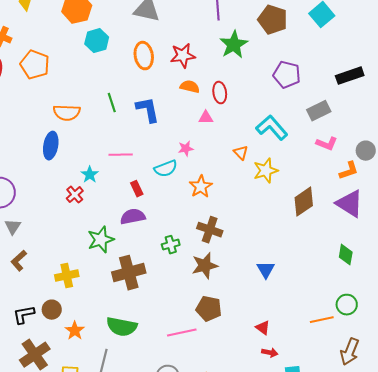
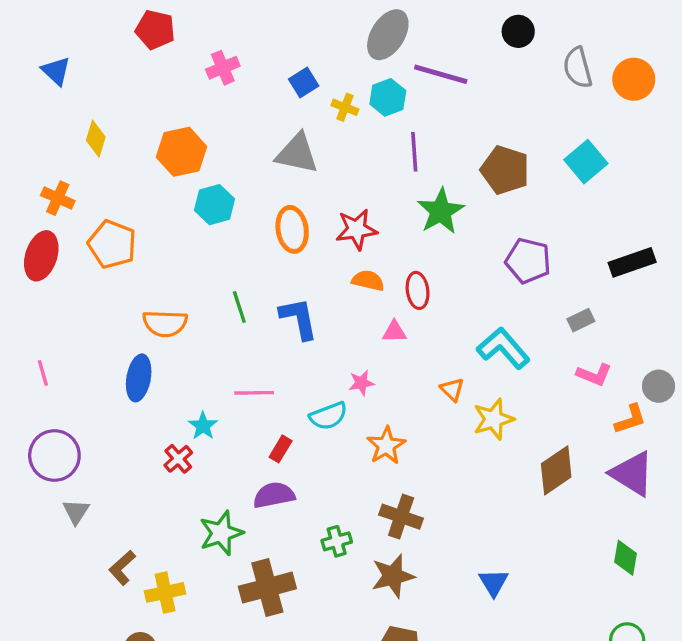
gray rectangle: (319, 111) -> (581, 320), size x0.7
red rectangle: (137, 189) -> (281, 449), turned 56
brown L-shape: (19, 261) -> (122, 568), moved

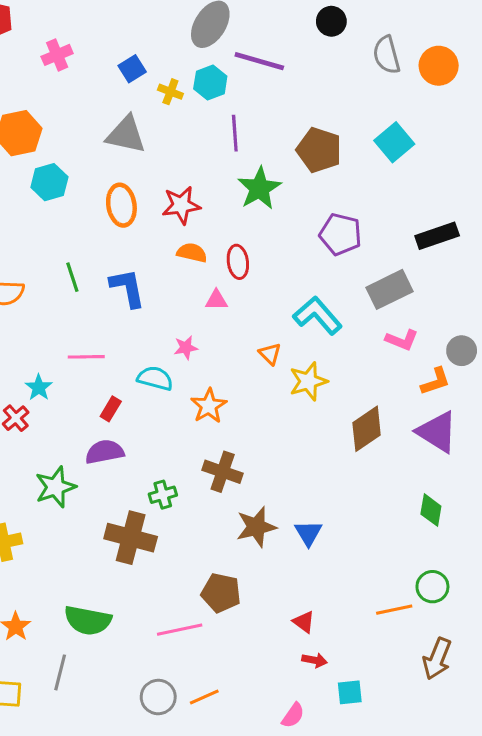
gray rectangle: (581, 320) -> (390, 289), size x1.8
cyan semicircle: (328, 416) -> (155, 378), turned -144
brown star: (393, 576) -> (256, 527), moved
brown cross: (267, 588) -> (131, 538), moved, turned 30

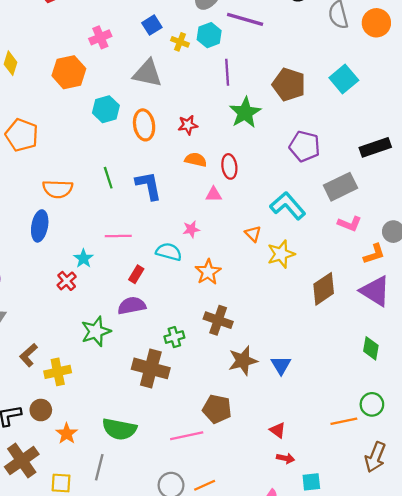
pink cross: (57, 55) -> (100, 37), moved
cyan hexagon: (49, 182) -> (106, 109), moved
red star: (181, 205) -> (188, 125), size x0.7

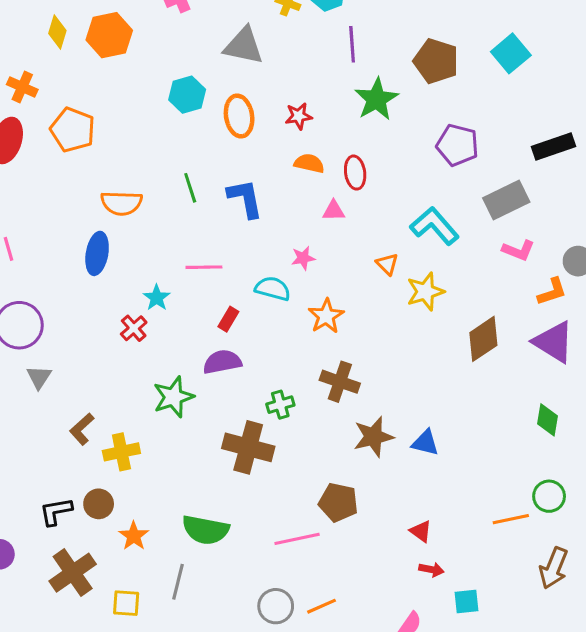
orange hexagon: (69, 72) -> (109, 35), moved
blue triangle: (281, 365) -> (425, 443), turned -45

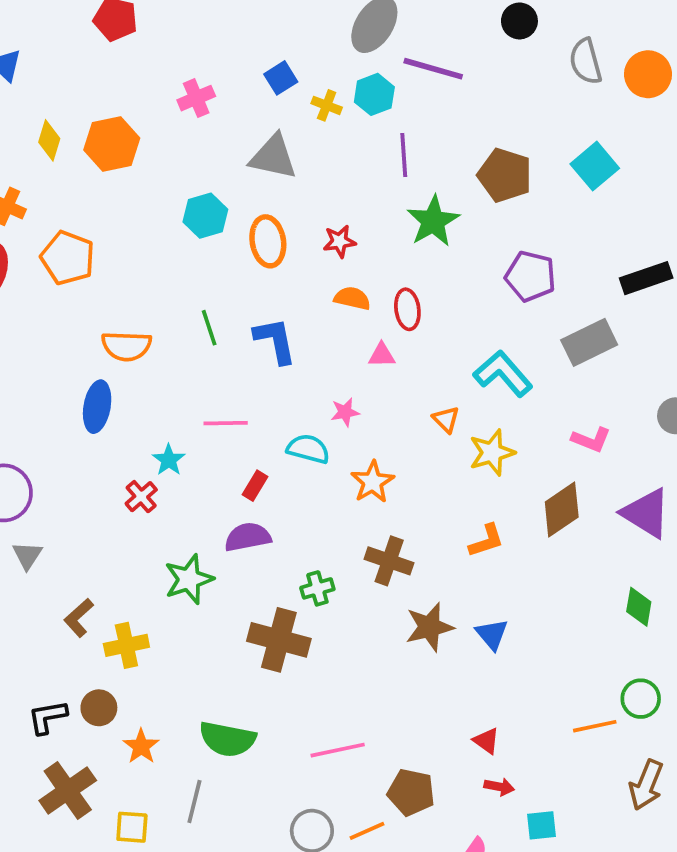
pink L-shape: (518, 250) -> (591, 440), moved
orange L-shape: (552, 292) -> (486, 541), moved
blue triangle: (425, 443) -> (492, 634), turned 36
brown pentagon: (338, 502) -> (411, 792), moved

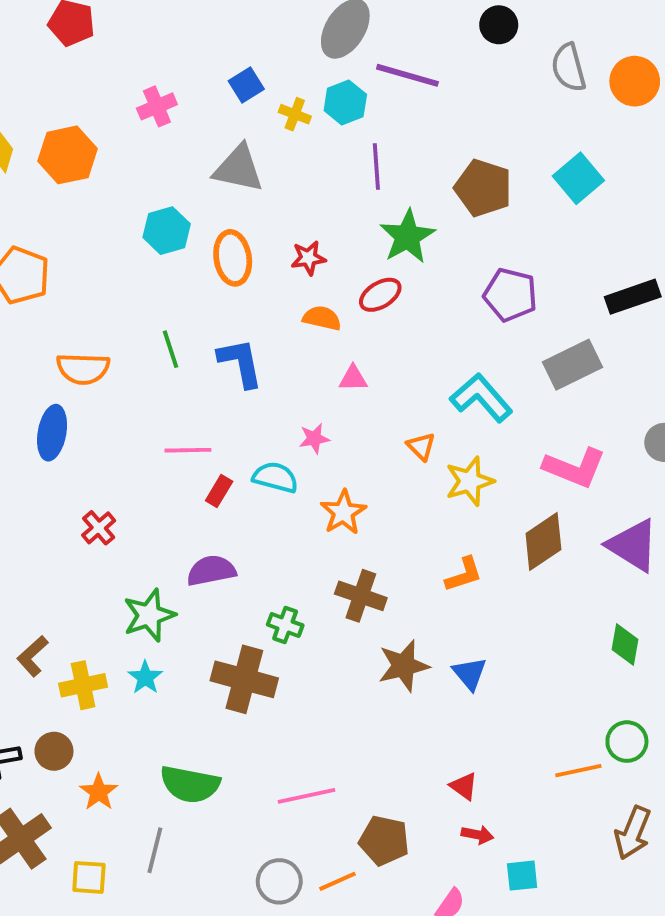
red ellipse: (407, 309) -> (380, 295), moved, turned 66
pink L-shape: (591, 440) -> (574, 468), size x1.5
cyan star: (169, 460) -> (145, 677), moved
red rectangle: (255, 486) -> (219, 491), moved
green cross: (317, 588) -> (285, 625), turned 36

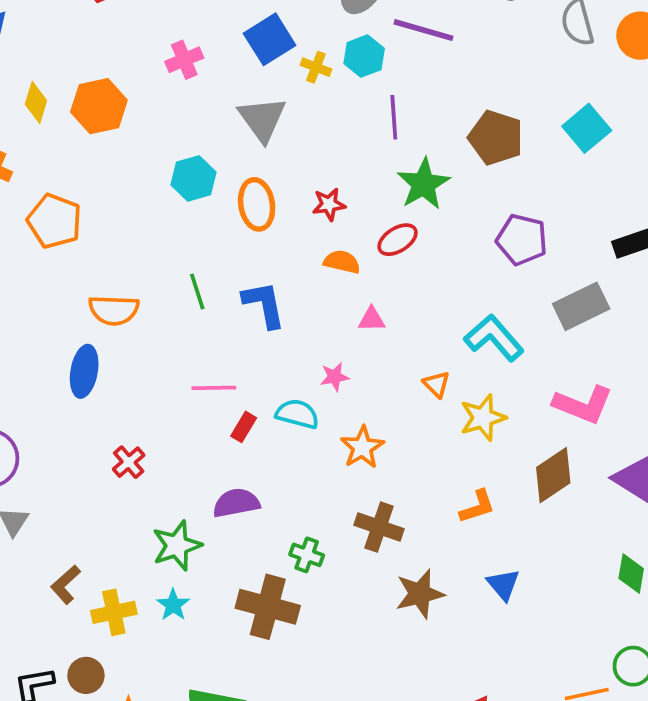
blue square: (246, 85) -> (270, 39), size x1.5
gray triangle: (238, 169) -> (262, 119), turned 42
blue triangle: (470, 674) -> (503, 585), moved

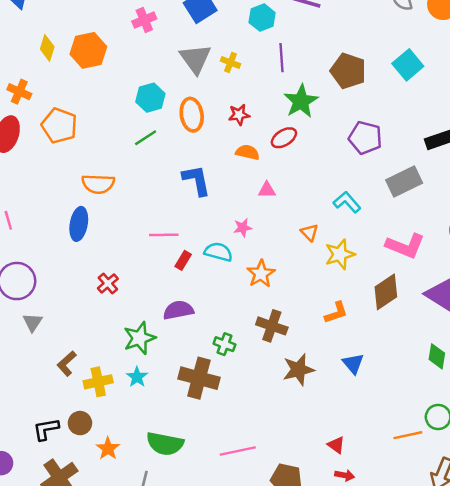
yellow cross: (316, 67) -> (231, 62), moved
green line: (197, 292) -> (146, 138), moved, turned 75
cyan L-shape: (494, 338) -> (347, 202), size x0.7

